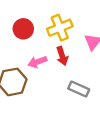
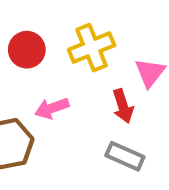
red arrow: (62, 56) -> (123, 106), moved

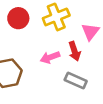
pink arrow: (52, 108) -> (50, 57), moved

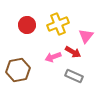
red arrow: (75, 51) -> (73, 52), turned -42

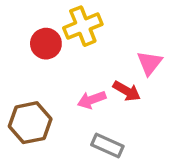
yellow cross: (58, 24) -> (83, 26), moved
gray rectangle: (74, 76) -> (107, 145), moved

